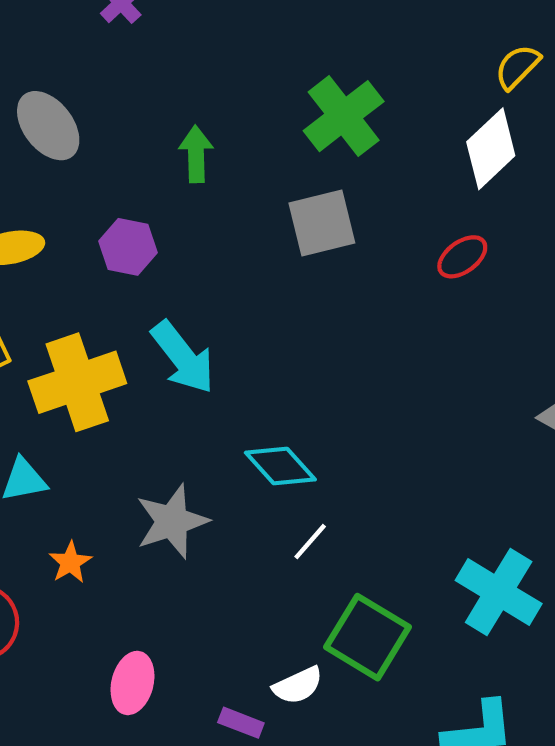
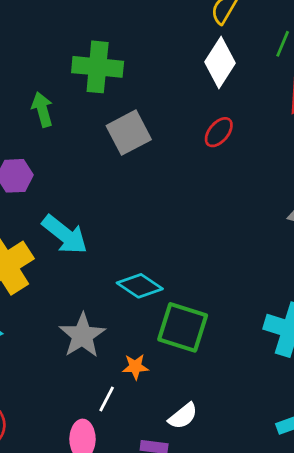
green cross: (344, 116) -> (98, 67), moved, turned -33
white line: (310, 542) -> (107, 399), moved
orange star: (70, 562) -> (135, 367), moved, turned -30
green square: (368, 637) -> (183, 327), moved

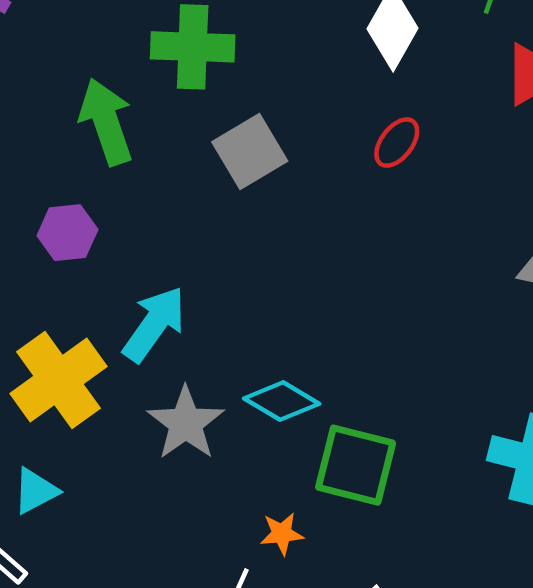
green arrow: (42, 110) -> (106, 122), size x1.5
cyan arrow: (65, 235) -> (154, 324), turned -90
gray star: (82, 335) -> (186, 423), moved

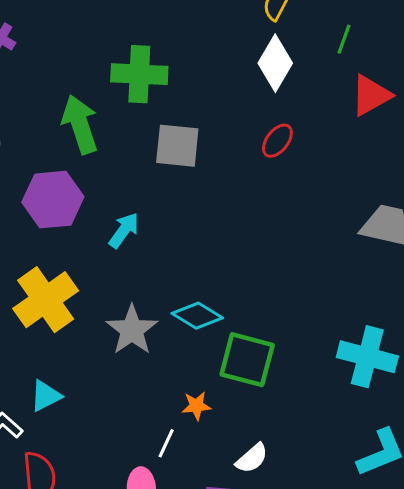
gray square: (250, 151) -> (177, 146), turned 36
purple hexagon: (67, 233) -> (53, 200), size x1.5
cyan arrow: (154, 324) -> (124, 230), moved, size x0.7
cyan triangle: (35, 491) -> (46, 396), moved

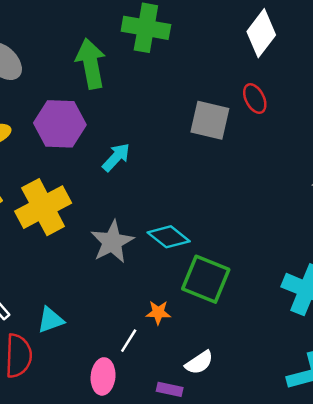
red ellipse: (277, 141) -> (255, 99), turned -72
gray square: (177, 146) -> (210, 120), moved
cyan triangle: (46, 396) -> (51, 320), moved

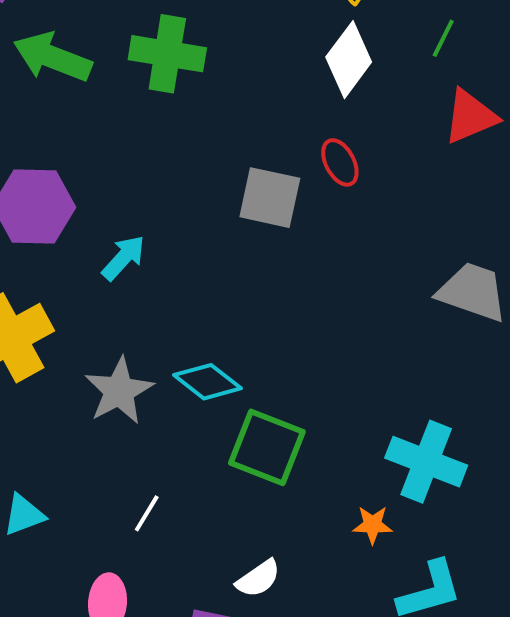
green arrow: (91, 64) -> (52, 57), moved, turned -57
orange star: (158, 312) -> (373, 525), moved
white line: (129, 341) -> (147, 513), moved

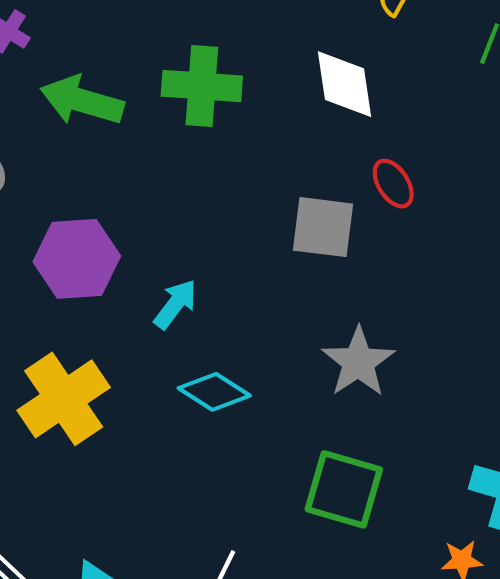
white diamond: (349, 60) -> (345, 84), moved, turned -40
cyan diamond: (208, 382) -> (214, 392), moved
gray star: (119, 391) -> (358, 362), moved

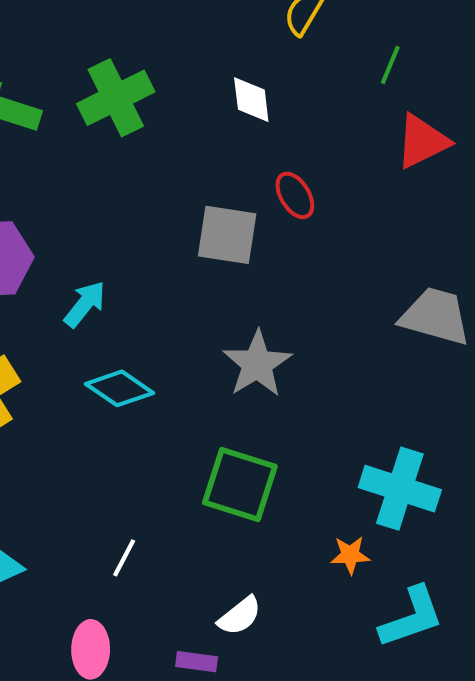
white diamond: (345, 84) -> (251, 100), size x0.7
green cross: (202, 86) -> (116, 98), turned -32

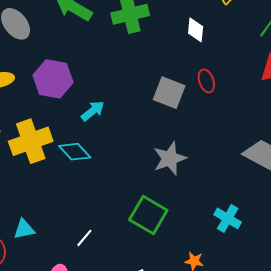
cyan diamond: (119, 388) -> (75, 152), moved
cyan cross: (400, 489) -> (228, 218), moved, size x0.7

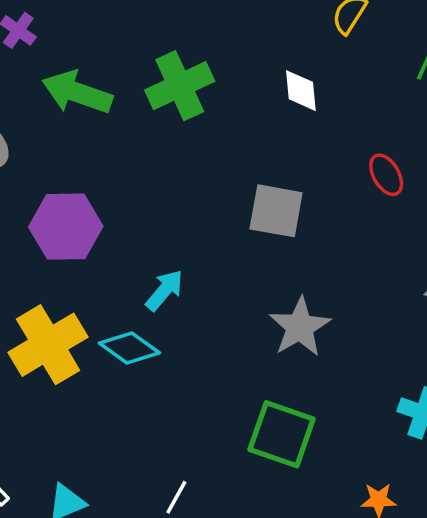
red ellipse: (206, 81) -> (386, 175), moved
cyan arrow: (93, 111) -> (164, 290), moved

